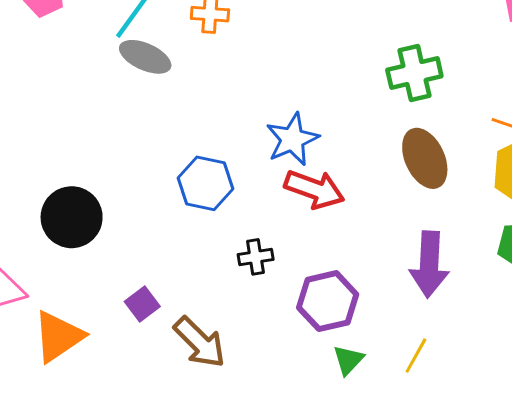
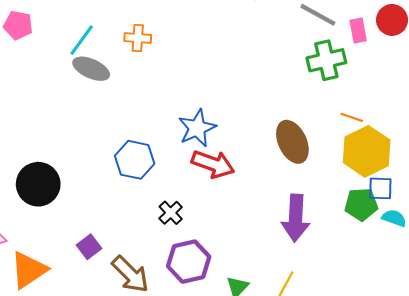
green cross: (414, 73) -> (326, 60), moved
black cross: (256, 257) -> (171, 213), turned -35
purple hexagon: (328, 301) -> (189, 262), moved

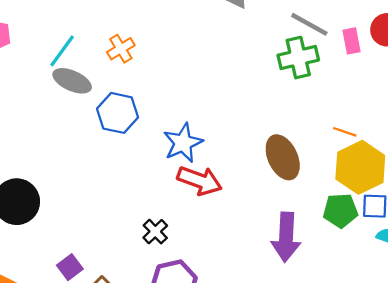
orange cross: (138, 38) -> (121, 49), turned -35
green cross: (326, 60) -> (298, 58), moved
blue hexagon: (135, 160) -> (118, 113), moved
green pentagon: (361, 204) -> (340, 211), moved

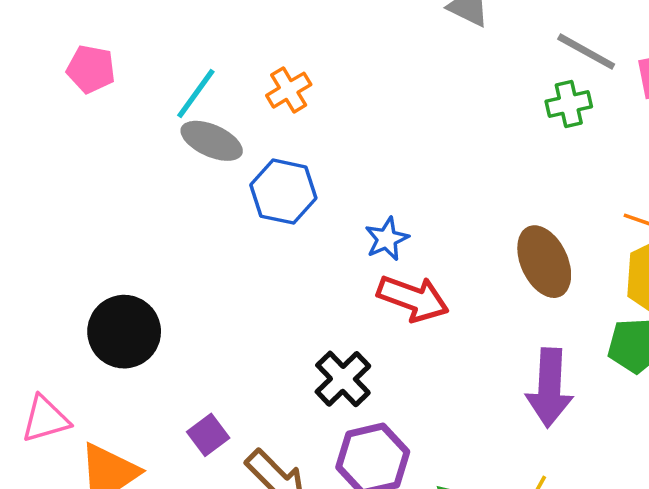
green cross: (298, 58) -> (569, 104), size x0.7
blue star: (183, 143) -> (387, 239), size x0.7
black cross: (155, 232) -> (343, 379), size x1.4

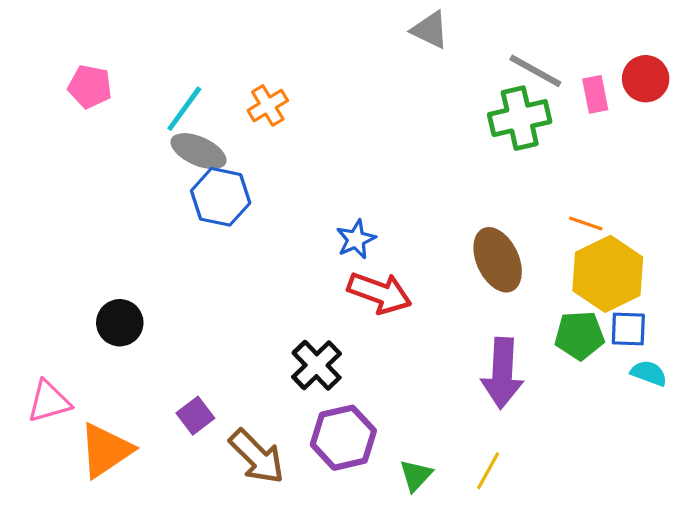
green cross: (569, 104) -> (520, 118), size x1.5
blue hexagon: (283, 192) -> (221, 197), moved
black circle: (124, 332) -> (120, 323), size x0.7

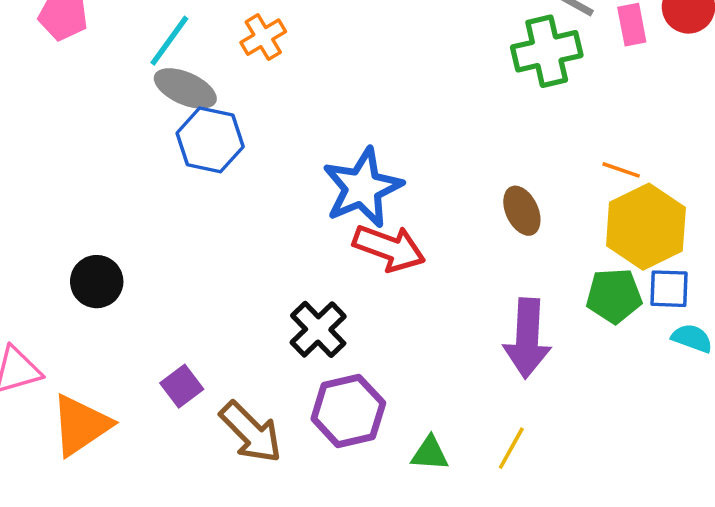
blue star: (356, 239) -> (362, 188), size x1.8
brown ellipse: (498, 260) -> (522, 211), size x0.7
green triangle: (416, 475) -> (430, 453), turned 51

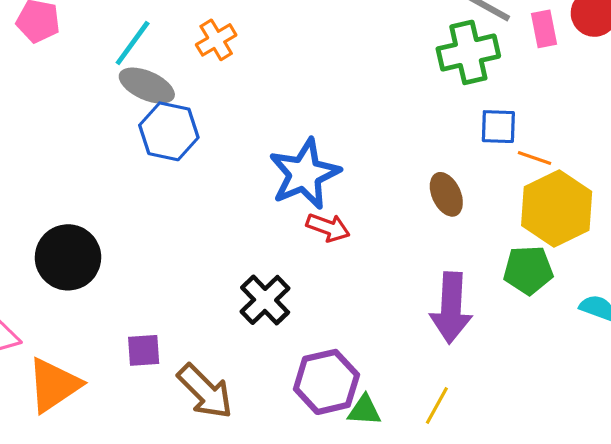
red arrow: (389, 248) -> (328, 227), size x0.7
black circle: (97, 282) -> (68, 257), size x1.4
blue square: (669, 289) -> (498, 127), moved
purple square: (182, 386) -> (144, 350), turned 33
purple hexagon: (348, 411) -> (326, 382), moved

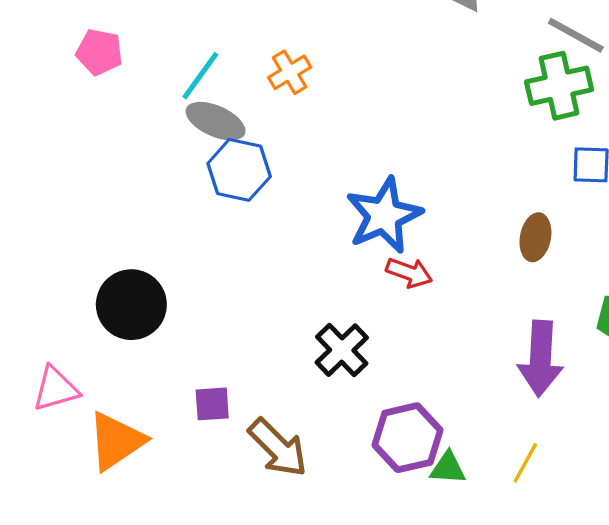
brown ellipse: (446, 194) -> (535, 237), turned 36

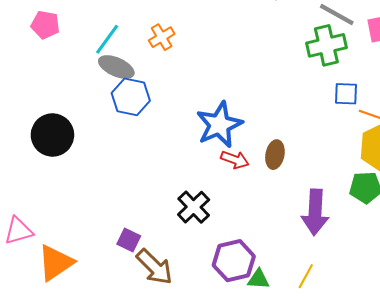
brown ellipse: (535, 237) -> (275, 155), moved
black circle: (131, 305) -> (52, 135), moved
purple square: (212, 404) -> (129, 240), moved, turned 30

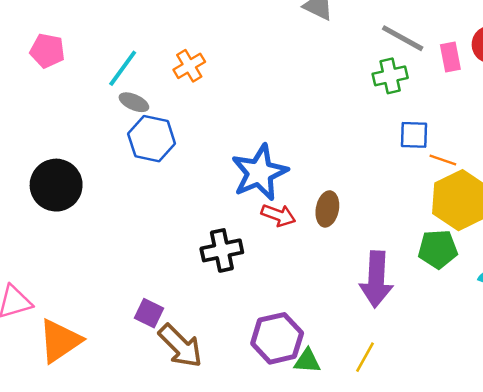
green cross: (326, 45) -> (390, 76), size x0.7
gray ellipse: (116, 67) -> (134, 102), size x0.7
black cross: (194, 207) -> (222, 250), moved, turned 32

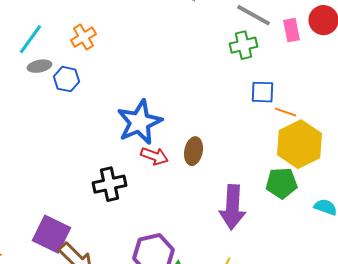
gray ellipse: (134, 102) -> (40, 66), turned -35
blue hexagon: (152, 139) -> (66, 79), moved, size x0.7
purple square: (149, 313) -> (52, 234), size x1.6

